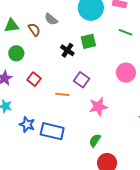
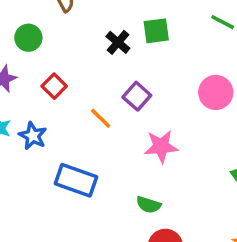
orange line: (62, 94) -> (101, 118), turned 32
blue star: (27, 124) -> (33, 136), moved
green semicircle: (95, 140) -> (149, 205), turned -112

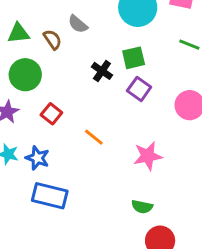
green circle: (28, 38) -> (25, 75), size x1.4
purple square: (137, 96) -> (139, 89), moved
blue rectangle: (76, 180) -> (50, 196), moved

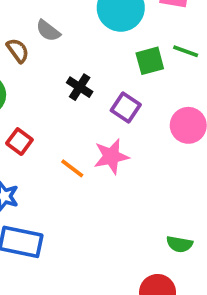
green square: (134, 58) -> (150, 61), moved
pink star: (148, 156) -> (111, 156), moved
green semicircle: (142, 207) -> (180, 244), moved

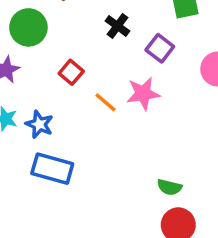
red square: (19, 142) -> (71, 72), moved
green semicircle: (180, 244) -> (169, 187), moved

